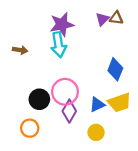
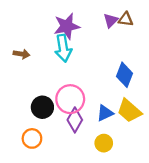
yellow trapezoid: (120, 102) -> (129, 111), turned 60

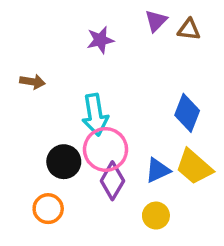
purple triangle: (111, 20) -> (156, 21), moved
purple star: (67, 26) -> (100, 40), size x0.7
cyan arrow: (63, 48) -> (95, 115), moved

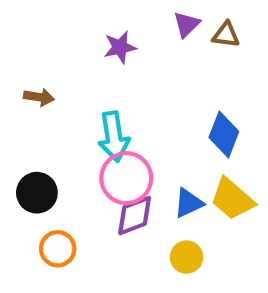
black circle: (64, 162) -> (37, 193), moved
purple diamond: (112, 181) -> (135, 216), turned 39

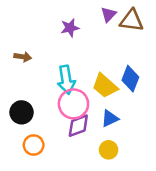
brown triangle: (226, 35) -> (132, 21), size x1.5
yellow trapezoid: (232, 199) -> (105, 86), moved

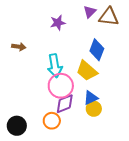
blue diamond: (130, 79) -> (97, 50), moved
black circle: (22, 112) -> (17, 126), moved
orange circle: (34, 145) -> (52, 121), moved
yellow circle: (109, 150) -> (94, 109), moved

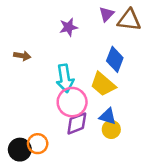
blue triangle: (91, 98) -> (108, 116), turned 42
orange circle: (52, 121) -> (38, 144), moved

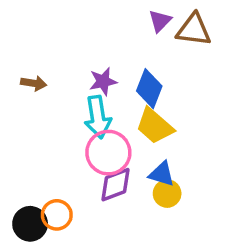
purple star: (69, 27) -> (103, 81), moved
blue diamond: (115, 59) -> (149, 89), moved

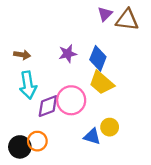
cyan arrow: (98, 117) -> (28, 85), moved
blue triangle: (162, 174) -> (92, 136), moved
purple diamond: (115, 185) -> (48, 106), moved

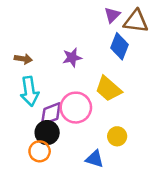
blue diamond: (98, 58) -> (120, 46), moved
blue triangle: (92, 136) -> (95, 159), moved
black circle: (20, 147) -> (47, 133), moved

